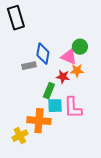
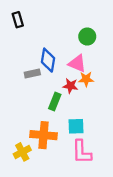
black rectangle: (16, 18) -> (18, 20), size x0.6
green circle: (80, 47) -> (87, 37), moved
cyan square: (55, 106) -> (76, 126), moved
pink L-shape: (73, 108) -> (82, 152), moved

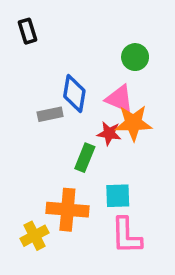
orange star: (86, 79) -> (133, 123), size x1.5

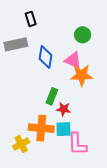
black rectangle: (28, 31) -> (31, 19), moved
gray rectangle: (50, 114) -> (16, 44), moved, size x1.5
red star: (109, 133) -> (64, 109), moved
cyan square: (118, 196) -> (64, 129), moved

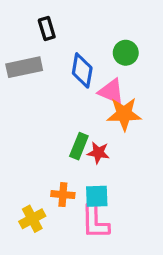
blue diamond: (45, 57) -> (82, 70), moved
red star: (64, 109) -> (98, 153), moved
orange cross: (41, 128) -> (63, 195), size x0.6
pink L-shape: (77, 144) -> (95, 222), moved

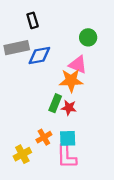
blue diamond: (82, 70) -> (39, 56), moved, turned 70
orange star: (124, 114) -> (71, 80), moved
orange cross: (63, 195) -> (44, 137), turned -35

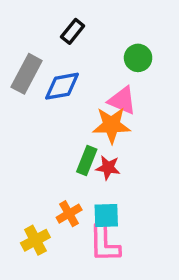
black rectangle: (33, 20) -> (73, 31), moved, turned 56
gray rectangle: (17, 48) -> (27, 74), turned -50

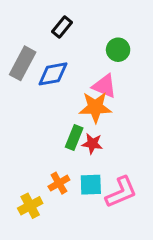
pink L-shape: (104, 244) -> (121, 192), moved, turned -112

